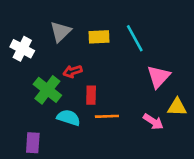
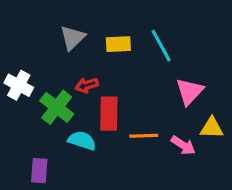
white cross: (22, 49) -> (19, 85), moved
red rectangle: (91, 95) -> (109, 114), size x1.5
orange line: (107, 116) -> (144, 136), moved

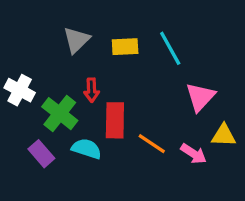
red arrow: (87, 85) -> (92, 90), turned -75
orange line: (144, 136) -> (152, 144), turned 36
purple rectangle: (39, 171) -> (41, 154), moved, turned -45

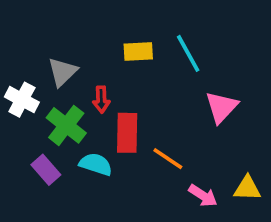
gray triangle: (76, 40) -> (63, 72), moved
yellow triangle: (224, 135) -> (247, 188), moved
pink arrow: (194, 154) -> (203, 196), moved

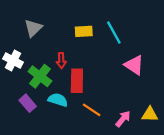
gray triangle: (63, 72) -> (33, 28), moved
pink triangle: (221, 107) -> (134, 65), turned -40
orange line: (168, 159) -> (92, 110), moved
pink arrow: (203, 196) -> (123, 119), turned -84

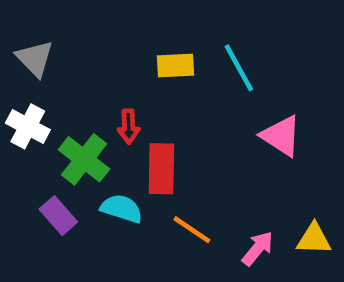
gray triangle: (33, 28) -> (35, 58), moved, turned -30

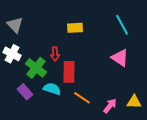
cyan line: (239, 68) -> (122, 25), moved

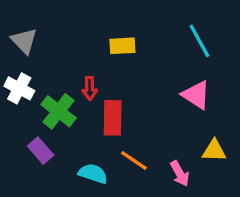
cyan semicircle: (52, 89) -> (93, 174), moved
yellow triangle: (134, 102) -> (214, 151), moved
pink arrow: (110, 106) -> (180, 174), turned 112

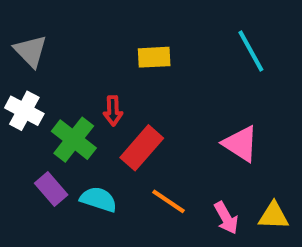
pink triangle: (196, 95) -> (241, 144), moved
red rectangle: (113, 118) -> (142, 148), turned 40
yellow triangle: (214, 151) -> (274, 216), moved
cyan semicircle: (93, 174) -> (98, 199), moved

